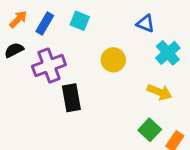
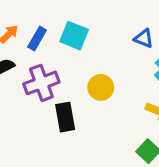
cyan square: (80, 21) -> (74, 36), size x1.4
yellow circle: (113, 60) -> (101, 87), moved

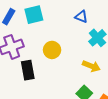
cyan square: (74, 36) -> (34, 15), turned -36

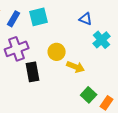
yellow arrow: (91, 66) -> (76, 67), moved

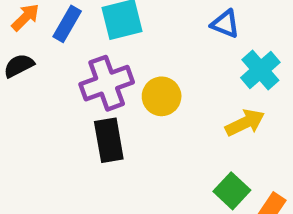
purple cross: (17, 49) -> (107, 83), moved
yellow arrow: (76, 67) -> (245, 123), moved, turned -48

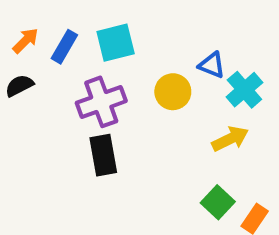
blue triangle: (225, 24) -> (212, 65), moved
yellow circle: (162, 96) -> (173, 92), moved

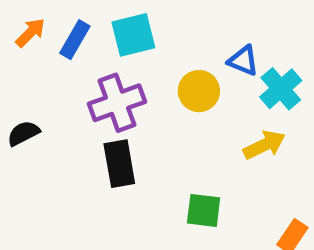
black semicircle: (19, 86) -> (23, 133), moved
green square: (218, 202) -> (204, 210), moved, turned -36

